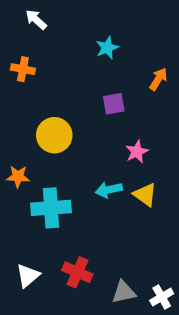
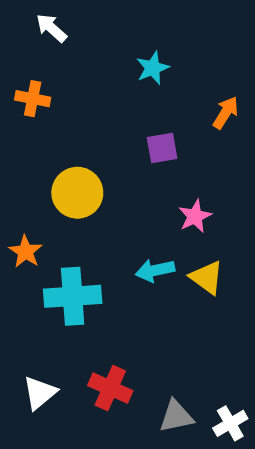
orange star: (18, 176) -> (26, 252), turned 30

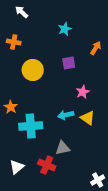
yellow circle: (77, 193) -> (33, 70), moved
gray triangle: (176, 416) -> (63, 148), moved

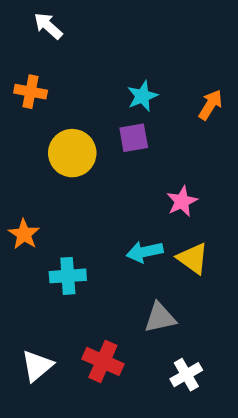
cyan star: (65, 29) -> (142, 96), moved
purple square: (69, 63) -> (134, 138), moved
cyan cross: (31, 126) -> (68, 276), size x0.7
gray triangle: (63, 148) -> (160, 318), moved
white cross: (98, 180) -> (186, 375), moved

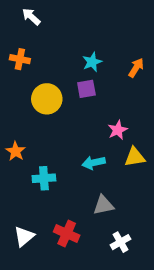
yellow triangle: (193, 258) -> (135, 157), moved, turned -45

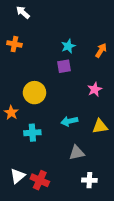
yellow circle: (47, 99) -> (34, 93), moved
pink star: (118, 130) -> (95, 89), moved
yellow triangle: (135, 157) -> (100, 126), moved
red cross: (67, 234) -> (40, 180), moved
white cross: (120, 242) -> (89, 180), turned 32

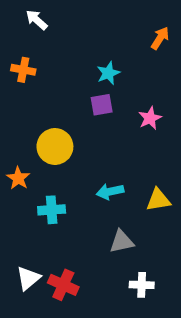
orange arrow: (101, 50) -> (160, 38), moved
pink star: (95, 89) -> (150, 118), moved

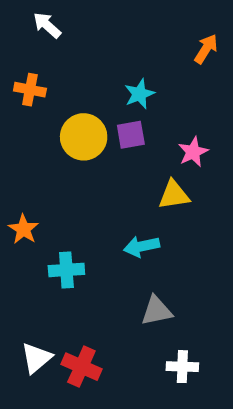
yellow circle: (55, 146) -> (84, 137), moved
yellow triangle: (158, 200) -> (174, 195), moved

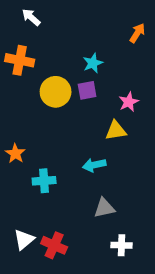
orange cross: (30, 90) -> (20, 60), size x1.4

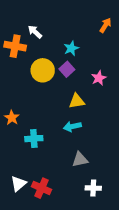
white arrow: (31, 17) -> (35, 32), moved
purple square: (87, 90) -> (67, 69), turned -32
yellow triangle: (116, 131) -> (77, 101), moved

